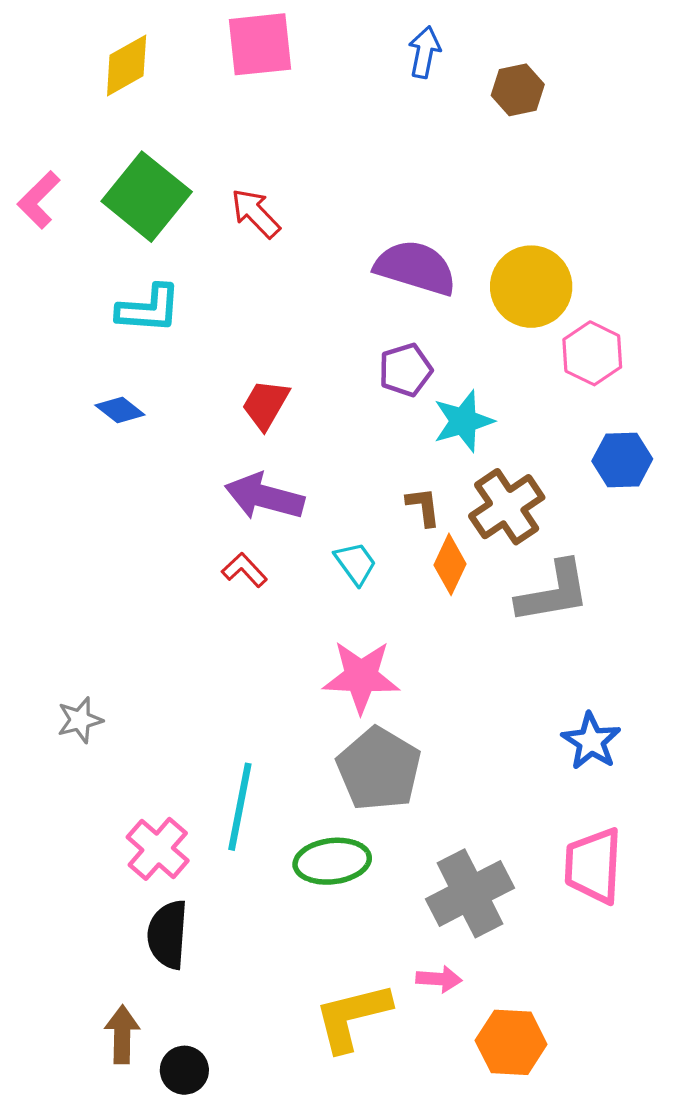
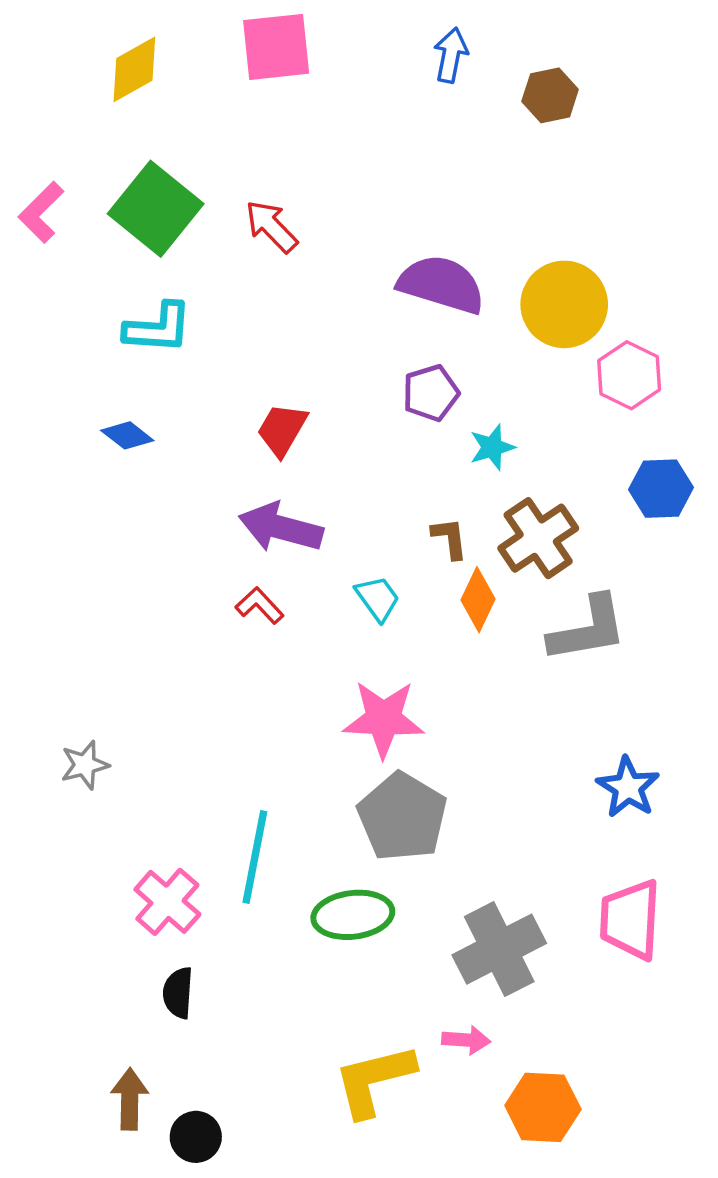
cyan star: (463, 421) -> (492, 447), size x0.7
black semicircle: (168, 935) -> (178, 993), size x0.7

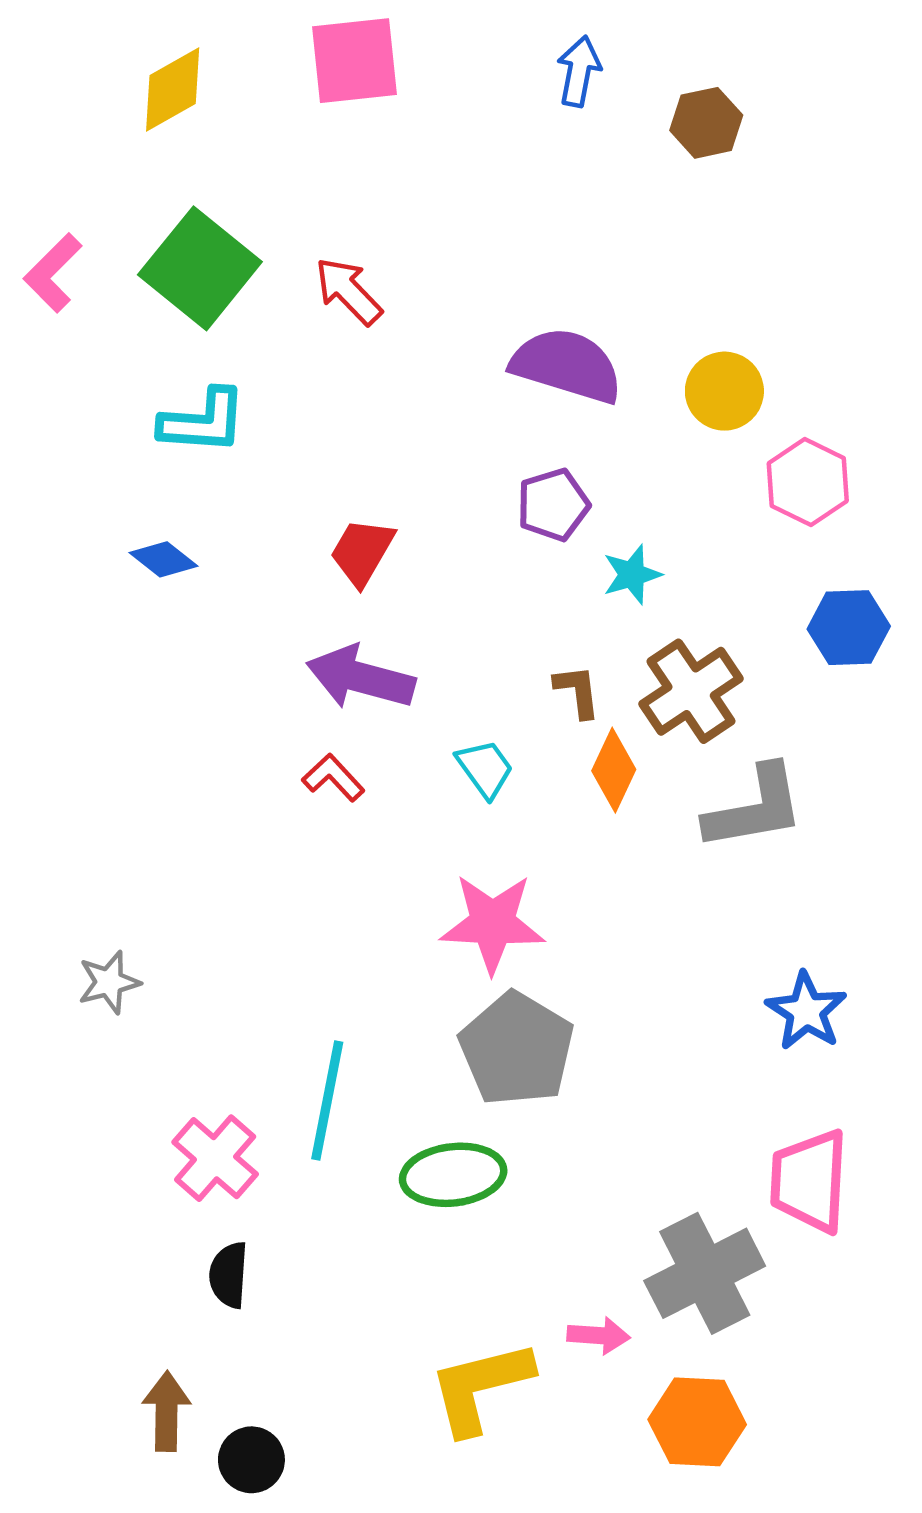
yellow circle: (564, 304) -> (724, 391), size x0.7
gray cross: (499, 949) -> (705, 1273), moved

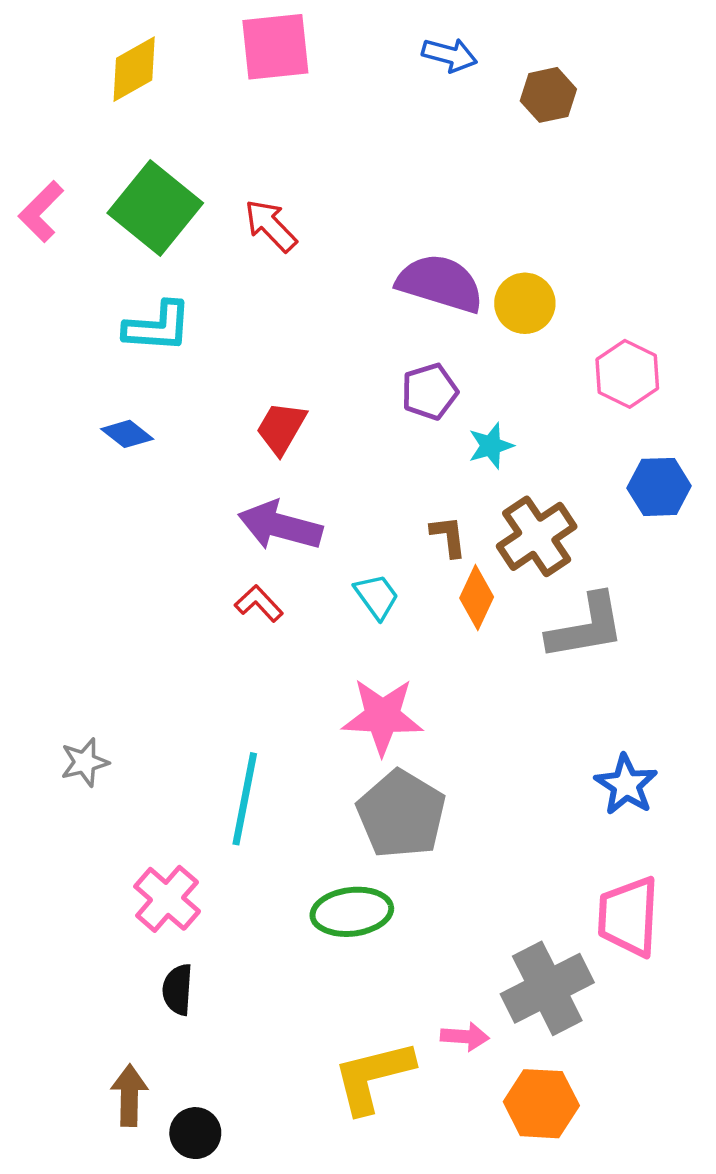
blue arrow: (579, 71) -> (450, 55), turned 94
yellow circle: (724, 391) -> (525, 303), moved
cyan line: (327, 1101) -> (245, 799), moved

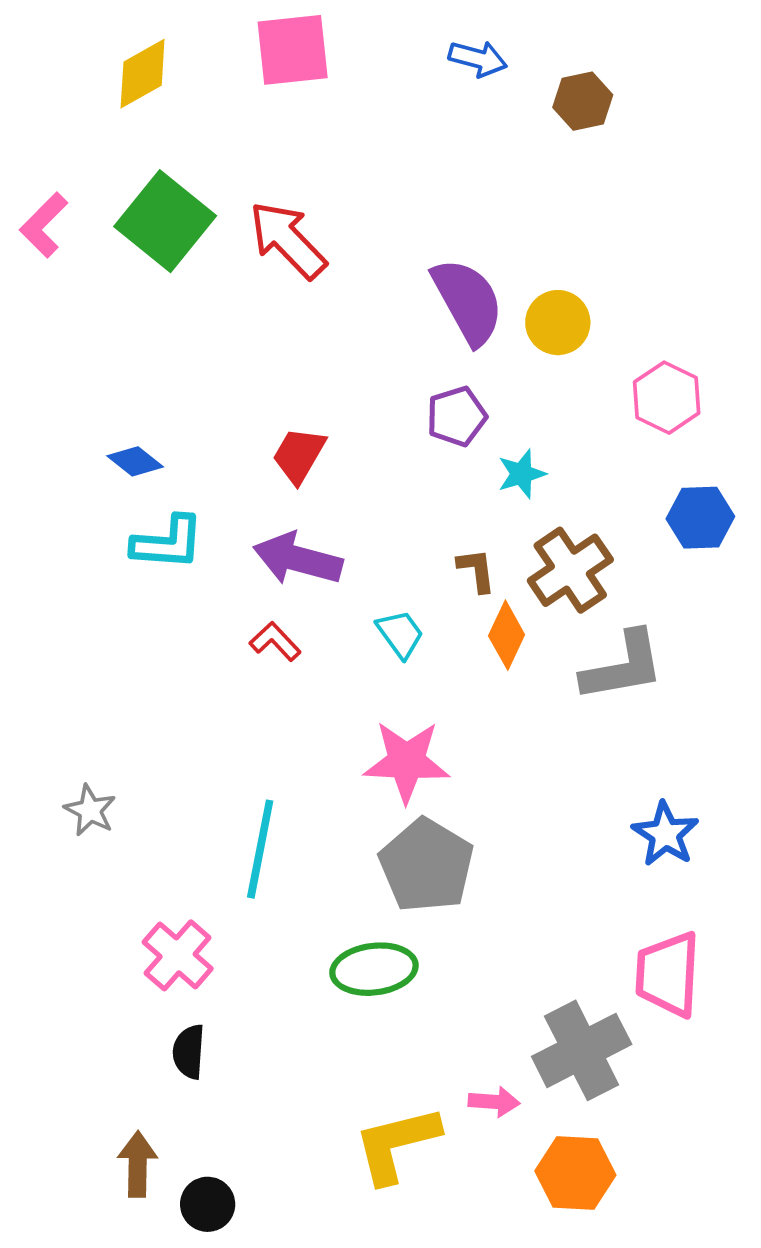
red arrow: (271, 226) -> (288, 240), size x1.4
purple semicircle: (440, 283) -> (468, 301), turned 44
cyan L-shape: (158, 327) -> (168, 543), moved
gray star: (85, 762) -> (90, 810), turned -30

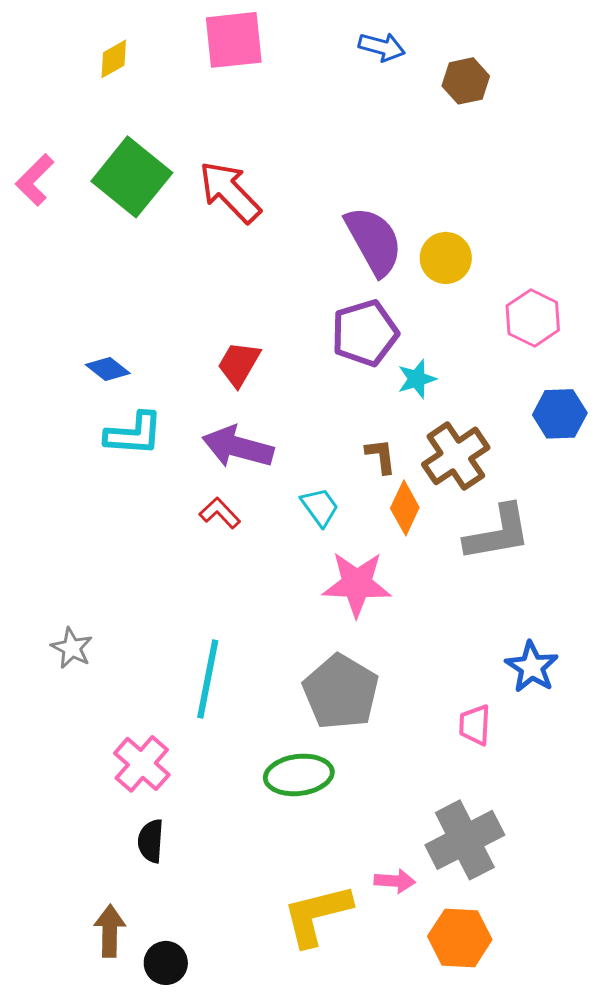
yellow diamond: (143, 74) -> (114, 59), size x0.7
purple pentagon: (457, 416) -> (365, 333), size x1.4
pink star: (406, 762) -> (357, 584), moved
pink trapezoid: (668, 974) -> (475, 725), moved, size x0.6

